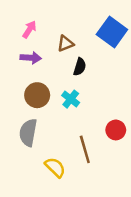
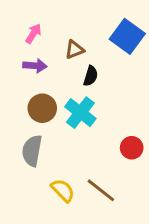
cyan cross: (71, 99) -> (80, 113), size x1.5
brown line: (85, 149) -> (101, 190), moved, turned -36

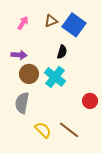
blue square: (127, 36) -> (74, 25), moved
brown triangle: (74, 50) -> (51, 21), moved
purple arrow: (35, 66) -> (19, 55), moved

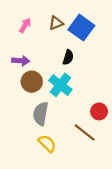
gray semicircle: (22, 103) -> (41, 114), moved
brown line: (69, 130) -> (85, 132), moved

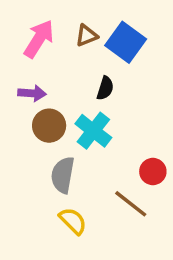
pink arrow: (25, 25) -> (39, 39), size x1.6

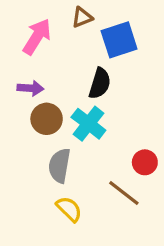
brown triangle: (86, 35) -> (82, 17), moved
blue square: (126, 42) -> (119, 40), turned 36
black semicircle: (105, 88) -> (100, 83), size x1.4

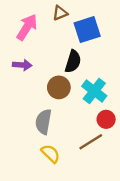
brown circle: (47, 119) -> (59, 87), moved
cyan cross: (88, 124) -> (94, 91), moved
brown line: (124, 193) -> (91, 142), turned -70

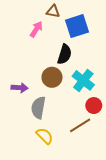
brown triangle: (60, 13) -> (53, 11), turned 32
pink arrow: (27, 27) -> (36, 29), moved, size x0.7
purple arrow: (22, 65) -> (20, 88), moved

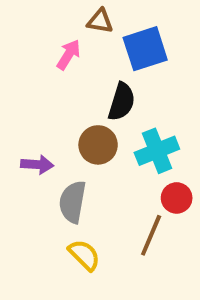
cyan cross: (83, 80) -> (157, 151), turned 30
brown line: (80, 125) -> (151, 235), turned -35

